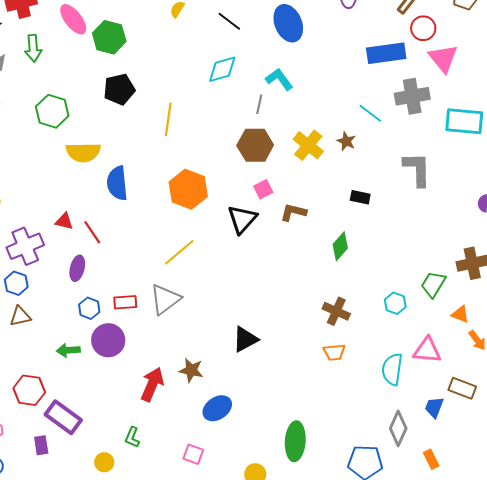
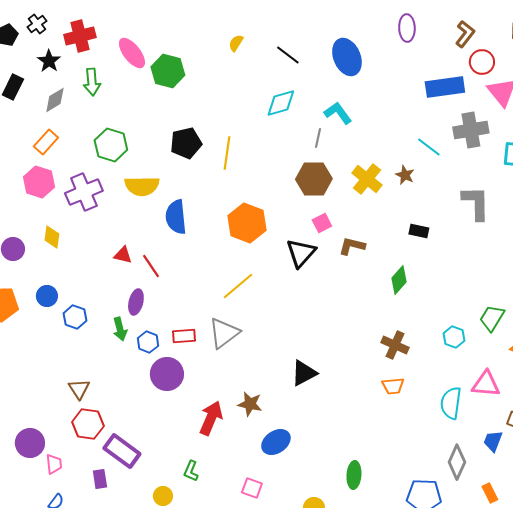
black pentagon: (119, 89) -> (186, 143), moved
purple cross: (25, 246) -> (84, 192), moved
brown triangle: (20, 316) -> (79, 389), moved, turned -50
green arrow: (68, 350) -> (120, 329), moved, turned -100
green ellipse: (295, 441) -> (354, 475), size x0.7

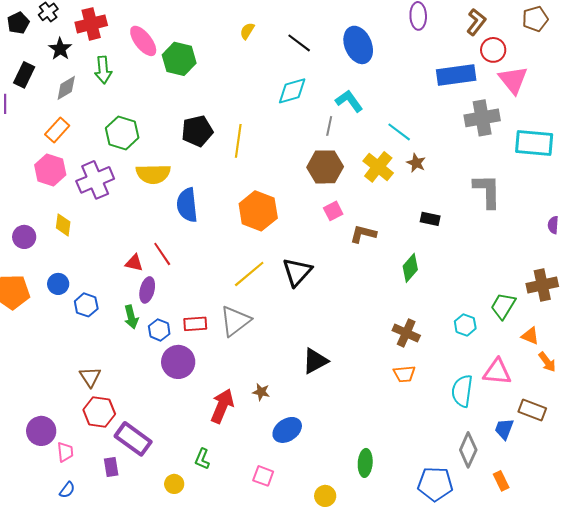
cyan line: (429, 147) -> (399, 132), moved
black triangle: (301, 253) -> (297, 272), moved
red triangle: (123, 255) -> (134, 263), moved
brown star: (250, 404) -> (261, 392), size x0.7

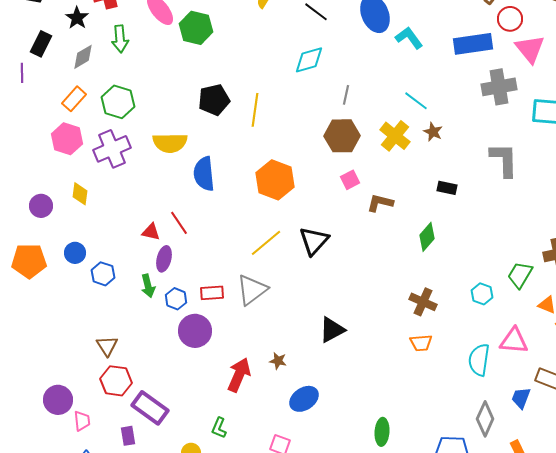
cyan L-shape: (349, 101) -> (409, 38), moved
green hexagon: (122, 133) -> (118, 102), moved

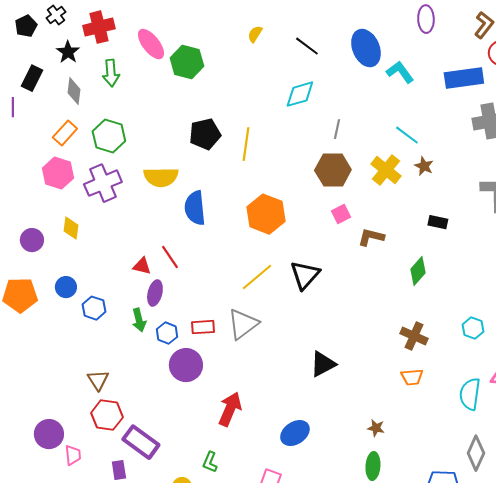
gray diamond: (83, 57) -> (74, 91), turned -52
brown star: (278, 361) -> (376, 428), moved

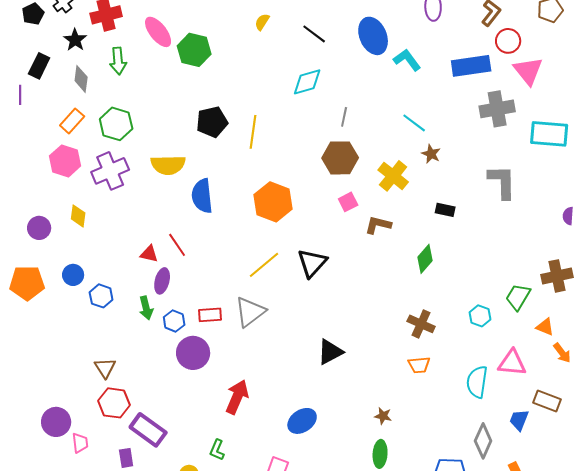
yellow cross: (386, 170) -> (393, 176), moved

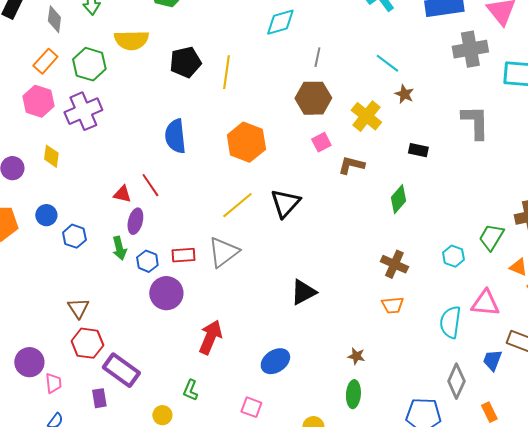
yellow semicircle: (168, 165) -> (131, 40), moved

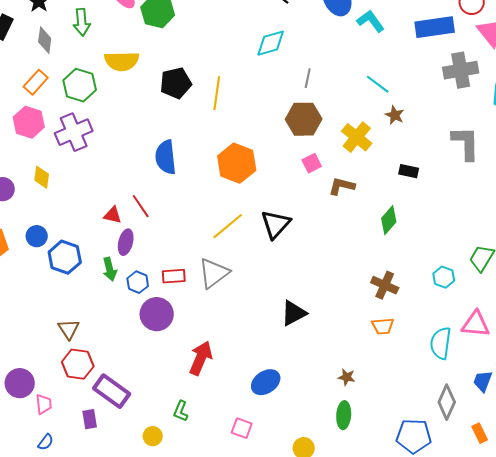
blue hexagon: (74, 236) -> (65, 257), size x1.4

